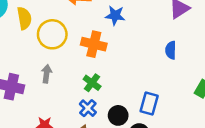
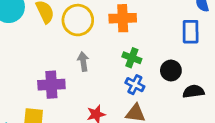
blue rectangle: (149, 103) -> (191, 32), moved
black circle: (118, 115) -> (171, 71), moved

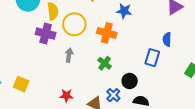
purple cross: (51, 85) -> (46, 34), moved
blue cross: (135, 85) -> (113, 95), moved

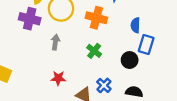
blue semicircle: (167, 39) -> (135, 25), moved
black circle: (130, 81) -> (130, 60), moved
red star: (66, 96) -> (58, 78), moved

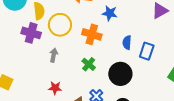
blue rectangle: (146, 44) -> (147, 51), moved
black circle: (130, 60) -> (120, 74), size x1.5

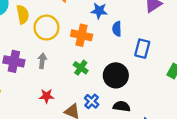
purple cross: (31, 33) -> (14, 61), moved
blue semicircle: (127, 43) -> (117, 29), moved

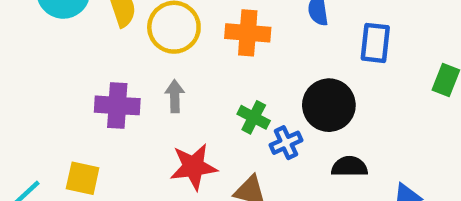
green cross: (81, 68) -> (254, 117), moved
red star: (46, 96) -> (193, 167), size x1.5
blue cross: (92, 101) -> (286, 143), moved, turned 32

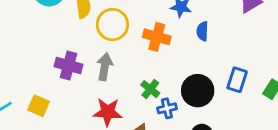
blue rectangle: (375, 43) -> (237, 80), moved
gray arrow: (175, 96) -> (105, 67), size x1.4

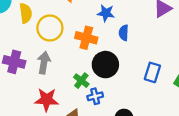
black circle: (198, 91) -> (105, 65), moved

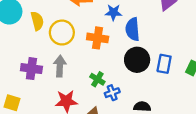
blue semicircle: (124, 33) -> (133, 29), size x1.5
black circle: (105, 65) -> (137, 60), moved

